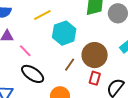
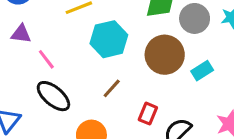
brown circle: (95, 55) -> (165, 55), moved

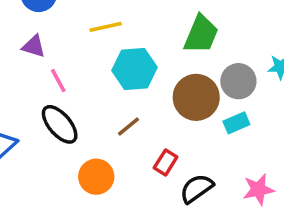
gray circle: (195, 18) -> (238, 81), moved

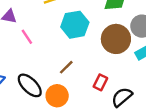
black ellipse: (60, 124) -> (30, 85), moved
brown line: (129, 126) -> (66, 67), moved

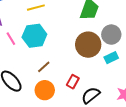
cyan hexagon: (75, 25) -> (34, 36), moved
orange circle: (57, 96) -> (45, 90), moved

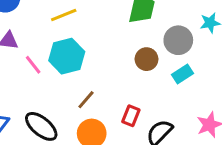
brown circle: (88, 45) -> (147, 59), size x0.6

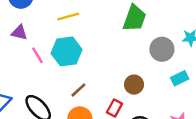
brown circle: (147, 59) -> (134, 85), moved
cyan rectangle: (182, 74) -> (180, 78), moved

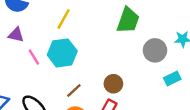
yellow line: (68, 17) -> (64, 19), turned -45
brown circle: (134, 85) -> (113, 84), moved

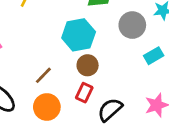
cyan hexagon: (62, 53) -> (79, 35), moved

